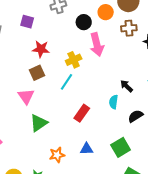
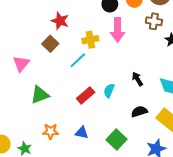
brown square: (37, 73) -> (50, 44), turned -35
pink triangle: (26, 96) -> (21, 64), moved
cyan semicircle: (114, 102) -> (109, 91), moved
green square: (121, 147) -> (116, 139), turned -30

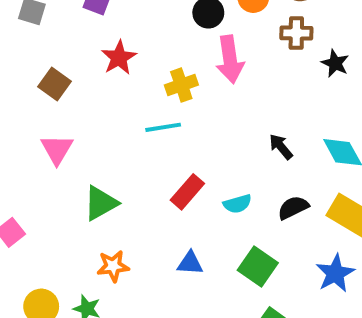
red star: (60, 21) -> (119, 58), turned 30
brown square: (50, 44) -> (54, 84), moved
cyan line: (78, 60) -> (163, 127), turned 42
cyan semicircle: (109, 91) -> (237, 204), moved, turned -120
orange star: (51, 131) -> (113, 266), moved

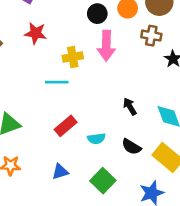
red star: (119, 58) -> (36, 33), turned 30
black semicircle: (293, 208) -> (131, 147), turned -132
blue triangle: (190, 263) -> (60, 172), turned -30

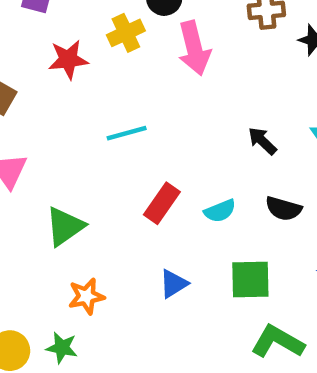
yellow cross: (73, 57) -> (126, 33), moved
green square: (103, 181) -> (250, 279), turned -30

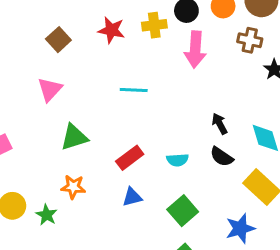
red rectangle: (162, 203) -> (130, 158), moved
black semicircle: (283, 209) -> (222, 157), moved
green square: (250, 279) -> (183, 211), turned 32

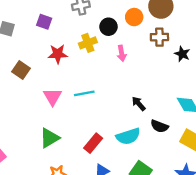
pink arrow: (195, 49) -> (122, 53), size x0.6
pink triangle: (50, 89) -> (52, 97), moved
black arrow: (220, 124) -> (139, 104), moved
cyan semicircle: (178, 160) -> (128, 136), size x1.5

